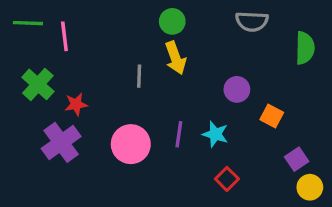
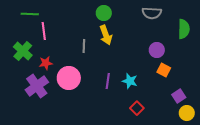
green line: (28, 23) -> (30, 14), moved
pink line: (64, 36) -> (44, 31), moved
purple circle: (237, 89) -> (157, 50), moved
pink circle: (131, 144) -> (69, 78), moved

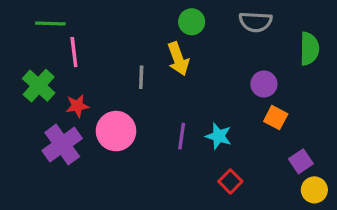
green circle: (104, 13) -> (192, 22), moved

